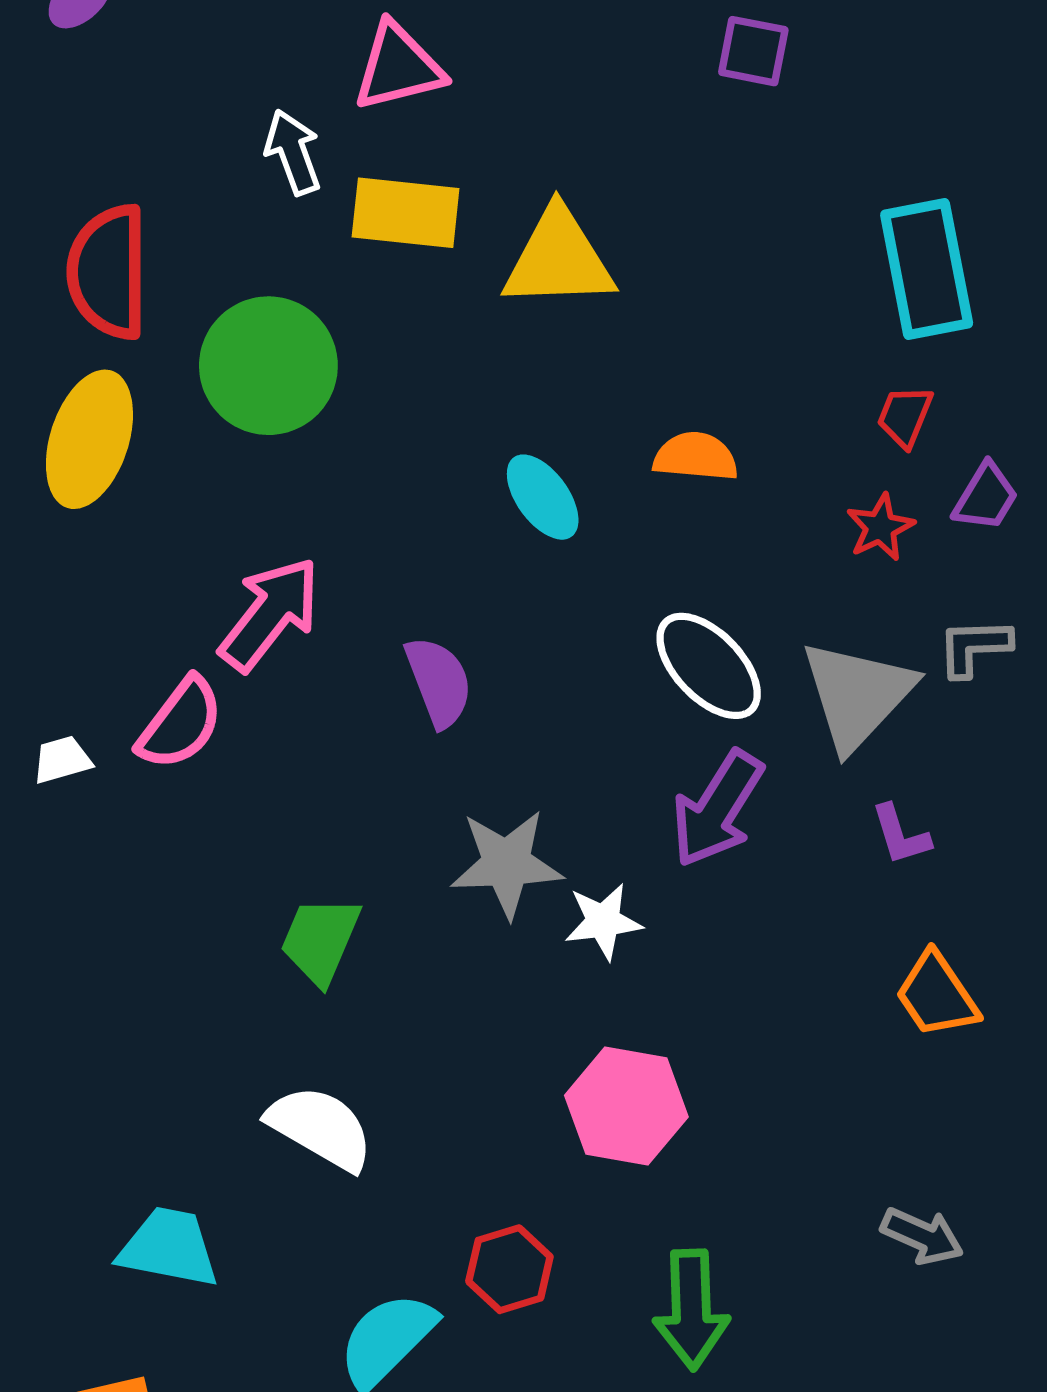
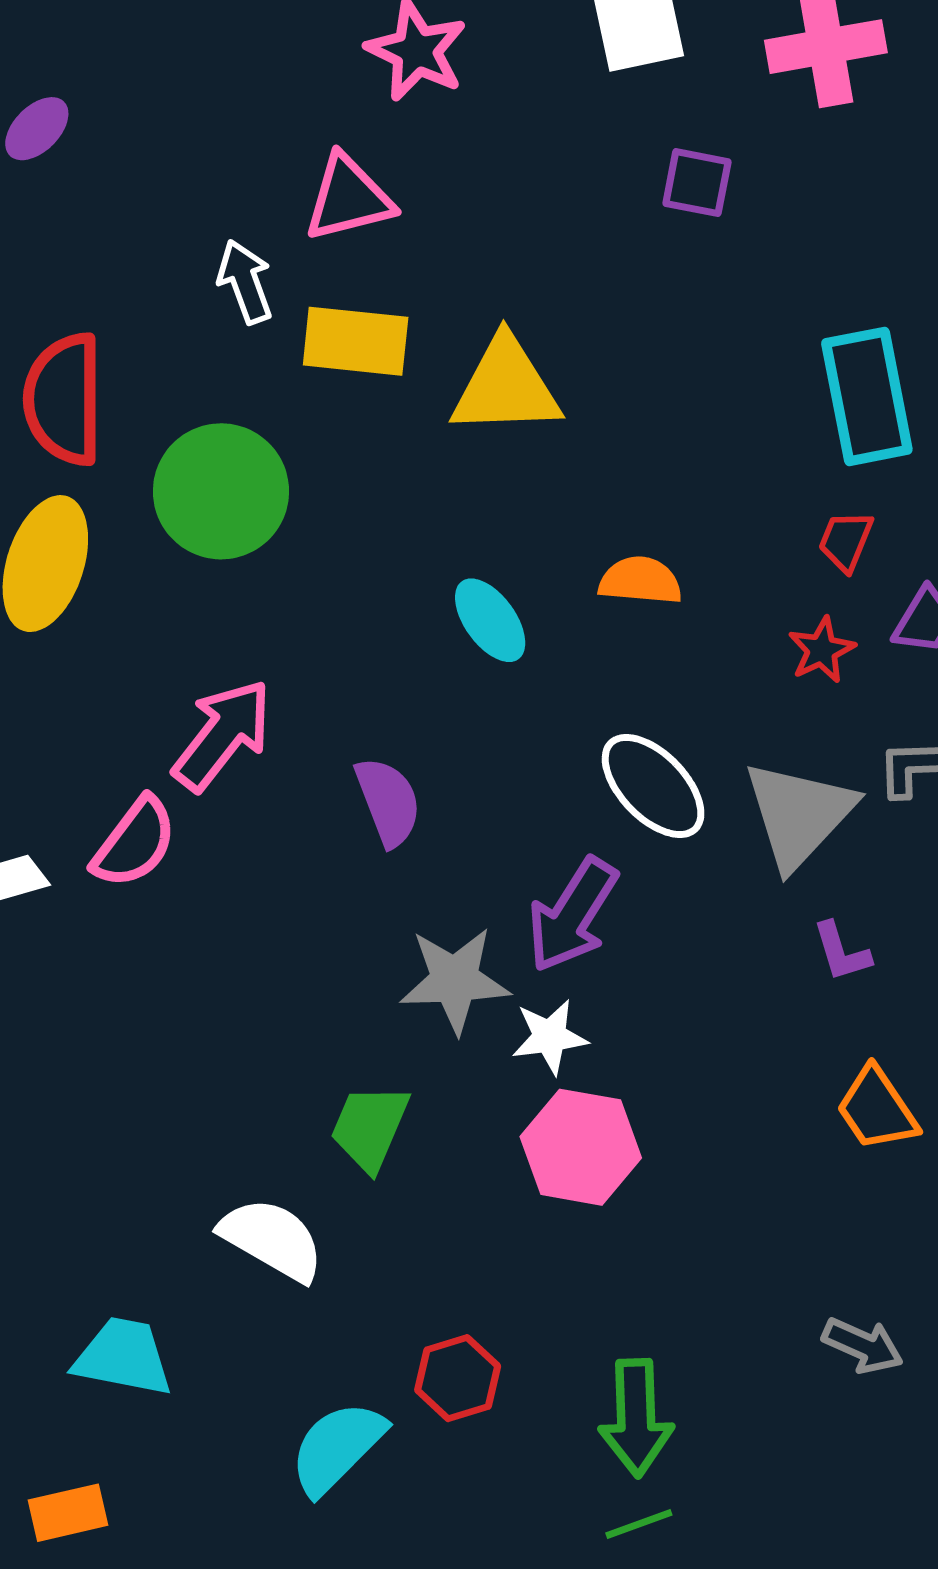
purple arrow: (717, 809) -> (572, 915), moved
green trapezoid: (320, 940) -> (370, 1127), moved
pink hexagon: (626, 1106) -> (581, 1147), moved

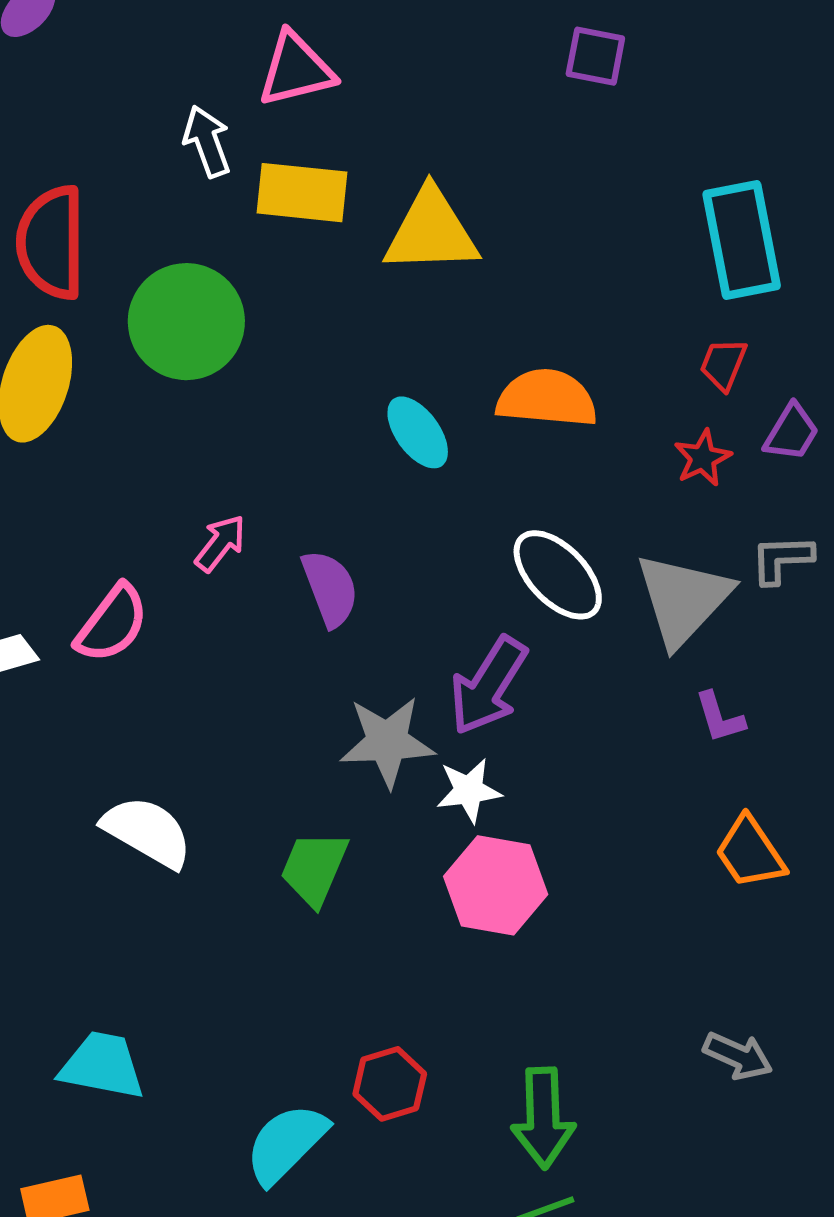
orange semicircle: (640, 581) -> (547, 398), size x1.4
pink arrow: (222, 735) -> (220, 543), moved, size x0.6
white semicircle: (272, 1239) -> (147, 832), moved

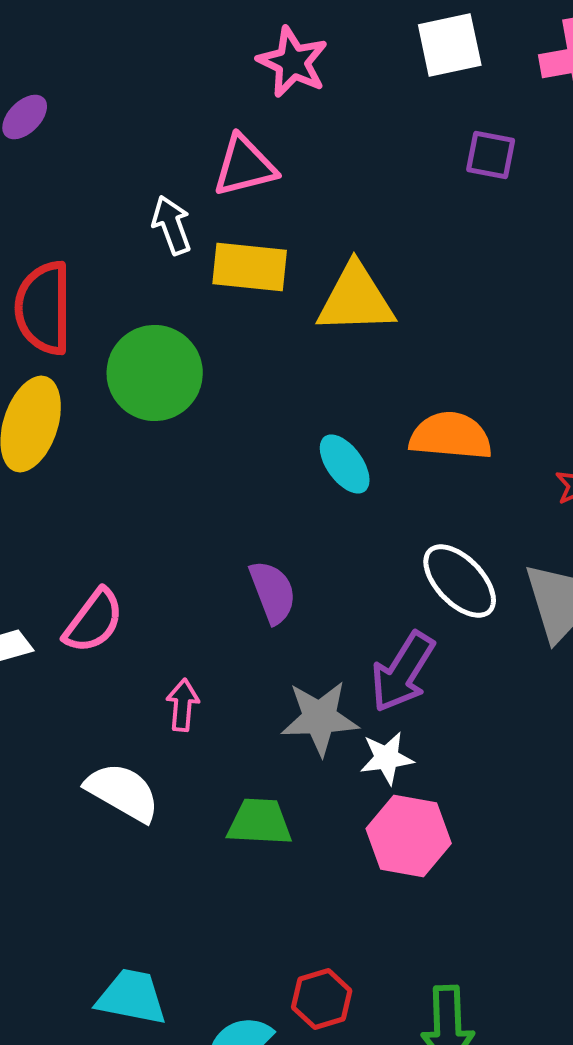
pink arrow: (220, 543) -> (183, 705), moved, turned -33
green trapezoid: (314, 868) -> (260, 822), turned 70
cyan trapezoid: (102, 1066) -> (132, 997), moved

